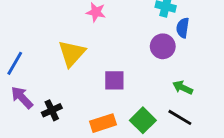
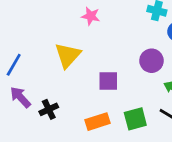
purple circle: (163, 46) -> (151, 61), moved
green square: (143, 120) -> (135, 119), turned 30

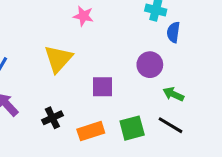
black cross: (49, 109) -> (52, 118), moved

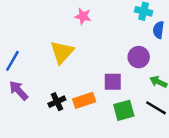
purple square: (103, 87) -> (113, 82), moved
orange rectangle: (91, 131) -> (84, 100), moved

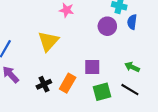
purple circle: (139, 57) -> (107, 26), moved
orange rectangle: (84, 100) -> (68, 83), turned -42

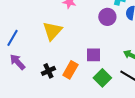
green square: (102, 92) -> (102, 78), turned -30

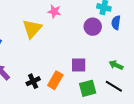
yellow triangle: (52, 31) -> (32, 29), moved
green square: (102, 78) -> (88, 88), turned 30

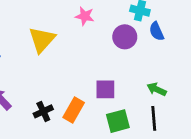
pink star: (54, 11) -> (85, 16), moved
blue semicircle: (116, 23) -> (157, 31), turned -32
black line: (114, 86) -> (154, 118), turned 54

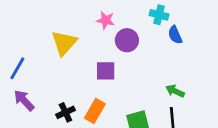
purple circle: (125, 37) -> (127, 40), moved
purple square: (105, 89) -> (106, 71), moved

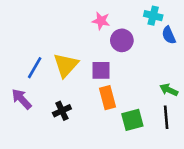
yellow triangle: (64, 43) -> (66, 65), moved
blue line: (17, 68) -> (35, 68), moved
orange rectangle: (95, 111) -> (108, 98), moved, turned -45

